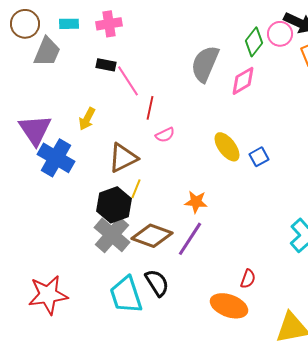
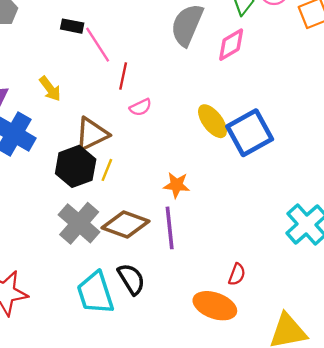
yellow arrow: (87, 119) -> (50, 89), turned -65
blue square: (259, 157) -> (250, 133), size x2.0
black hexagon: (114, 205) -> (76, 166), moved
purple line: (190, 239) -> (170, 228), turned -39

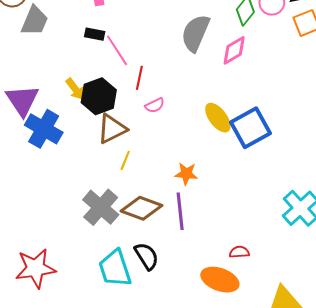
black hexagon: (76, 166) -> (99, 96), moved
red semicircle: (237, 274) -> (239, 252), turned -114

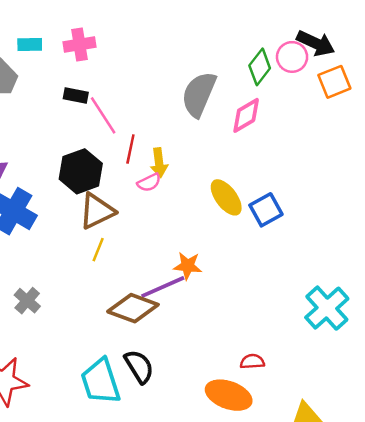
yellow arrow: (75, 89) -> (159, 163), moved, turned 30
blue square: (250, 128) -> (266, 210), size x0.7
yellow line: (125, 160) -> (98, 250), moved
gray cross: (101, 207) -> (27, 301), moved, size x0.6
purple line: (180, 211) -> (163, 287), moved, turned 72

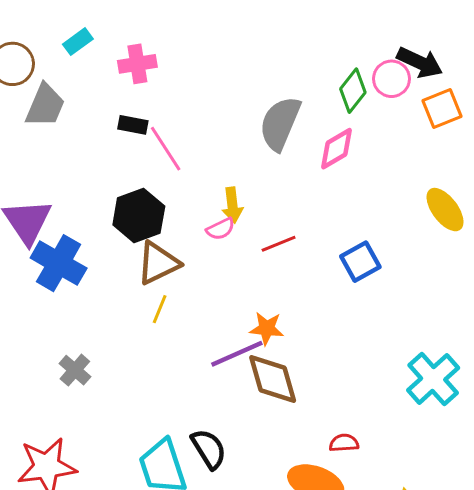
cyan rectangle: (30, 44) -> (78, 42), moved, turned -35
red line: (130, 149) -> (279, 244), moved, turned 56
yellow ellipse: (226, 197) -> (445, 210), moved
brown diamond: (133, 308) -> (273, 379), moved, turned 54

